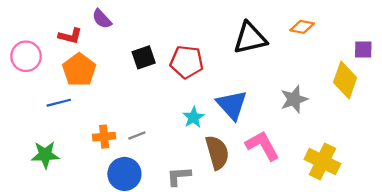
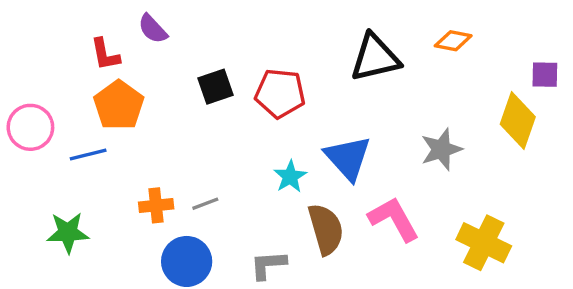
red L-shape: (70, 36) -> (105, 54), turned 65
pink circle: (26, 56) -> (30, 127), moved

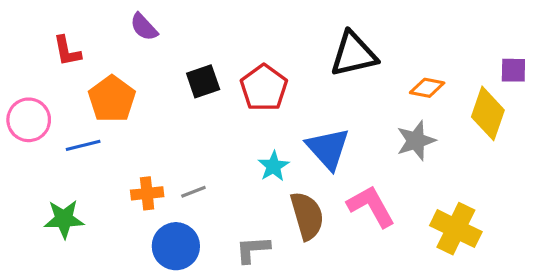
orange diamond: (453, 41) -> (427, 88), moved
red L-shape: (105, 54) -> (67, 51), moved
red pentagon: (280, 93) -> (264, 88), turned 30

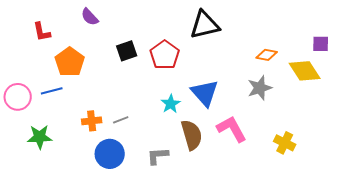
black triangle: (353, 54) -> (205, 25), moved
yellow diamond: (488, 113) -> (305, 71), turned -52
pink circle: (29, 120) -> (18, 97), moved
yellow cross: (456, 229) -> (285, 143), size x0.7

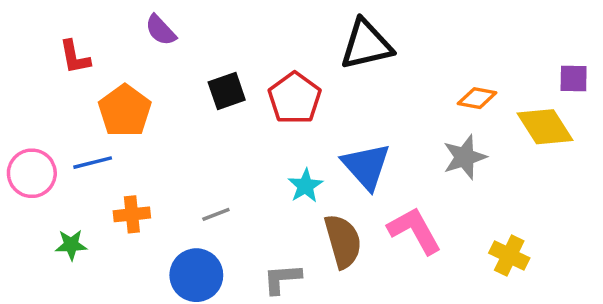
orange cross: (92, 121) -> (132, 214), moved
green star: (40, 137) -> (71, 245), size x0.7

